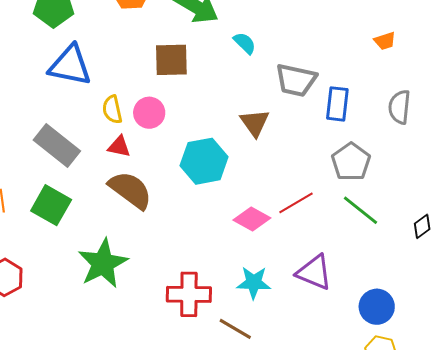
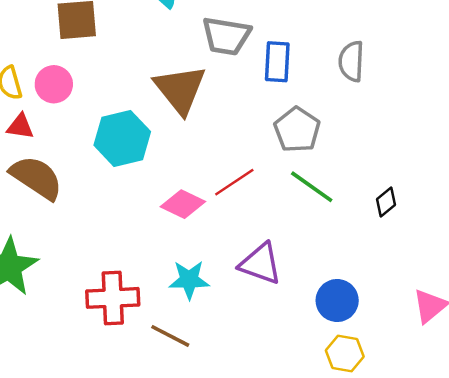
brown triangle: (255, 123) -> (180, 89), size x1.5

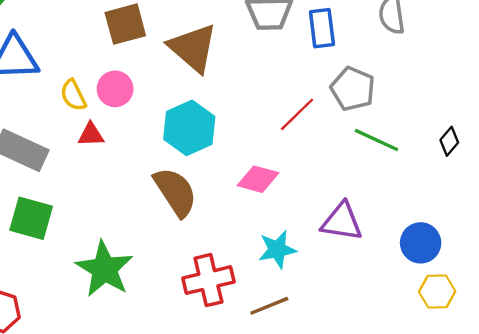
brown triangle: (180, 89) -> (193, 48), moved
brown semicircle: (36, 178) -> (175, 192), moved, turned 34
red line: (234, 182) -> (297, 114), moved
brown line: (170, 336) -> (269, 306), turned -39

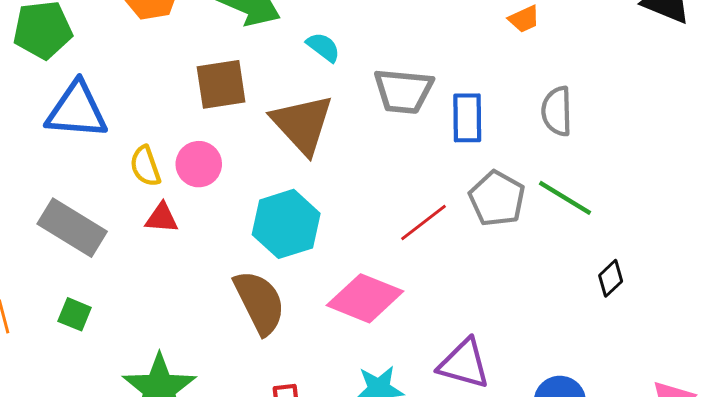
green line: (376, 140) -> (565, 198), moved
pink diamond: (258, 179) -> (365, 298), size x1.4
green square: (31, 218) -> (75, 314), size x0.6

